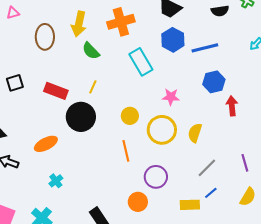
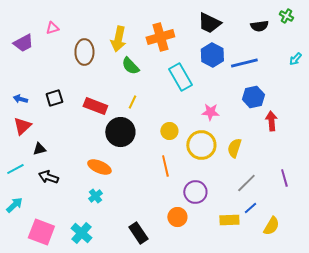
orange ellipse: (46, 144) -> (99, 167), moved, turned 50
yellow semicircle: (248, 197) -> (271, 226), moved

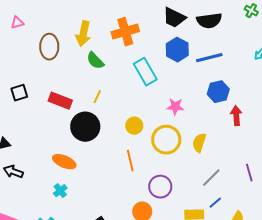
black semicircle: (259, 26) -> (209, 21), moved, size x1.4

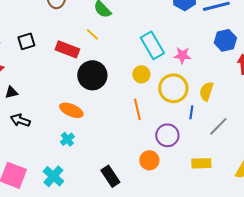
cyan rectangle: (145, 72) -> (152, 45), moved
yellow line: (97, 97) -> (92, 34), moved, turned -72
blue line: (215, 203) -> (191, 112), moved, turned -40

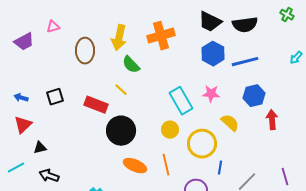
pink star: (182, 55) -> (211, 94), moved
yellow semicircle: (206, 91) -> (230, 123), moved, turned 114
orange ellipse: (71, 110) -> (135, 166), moved

